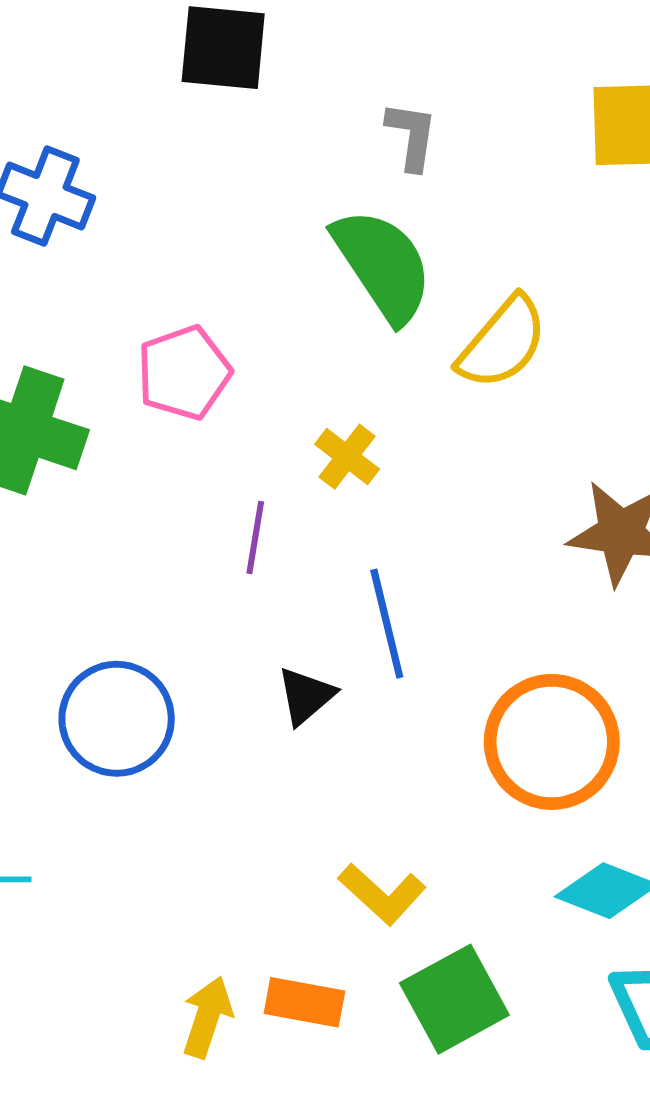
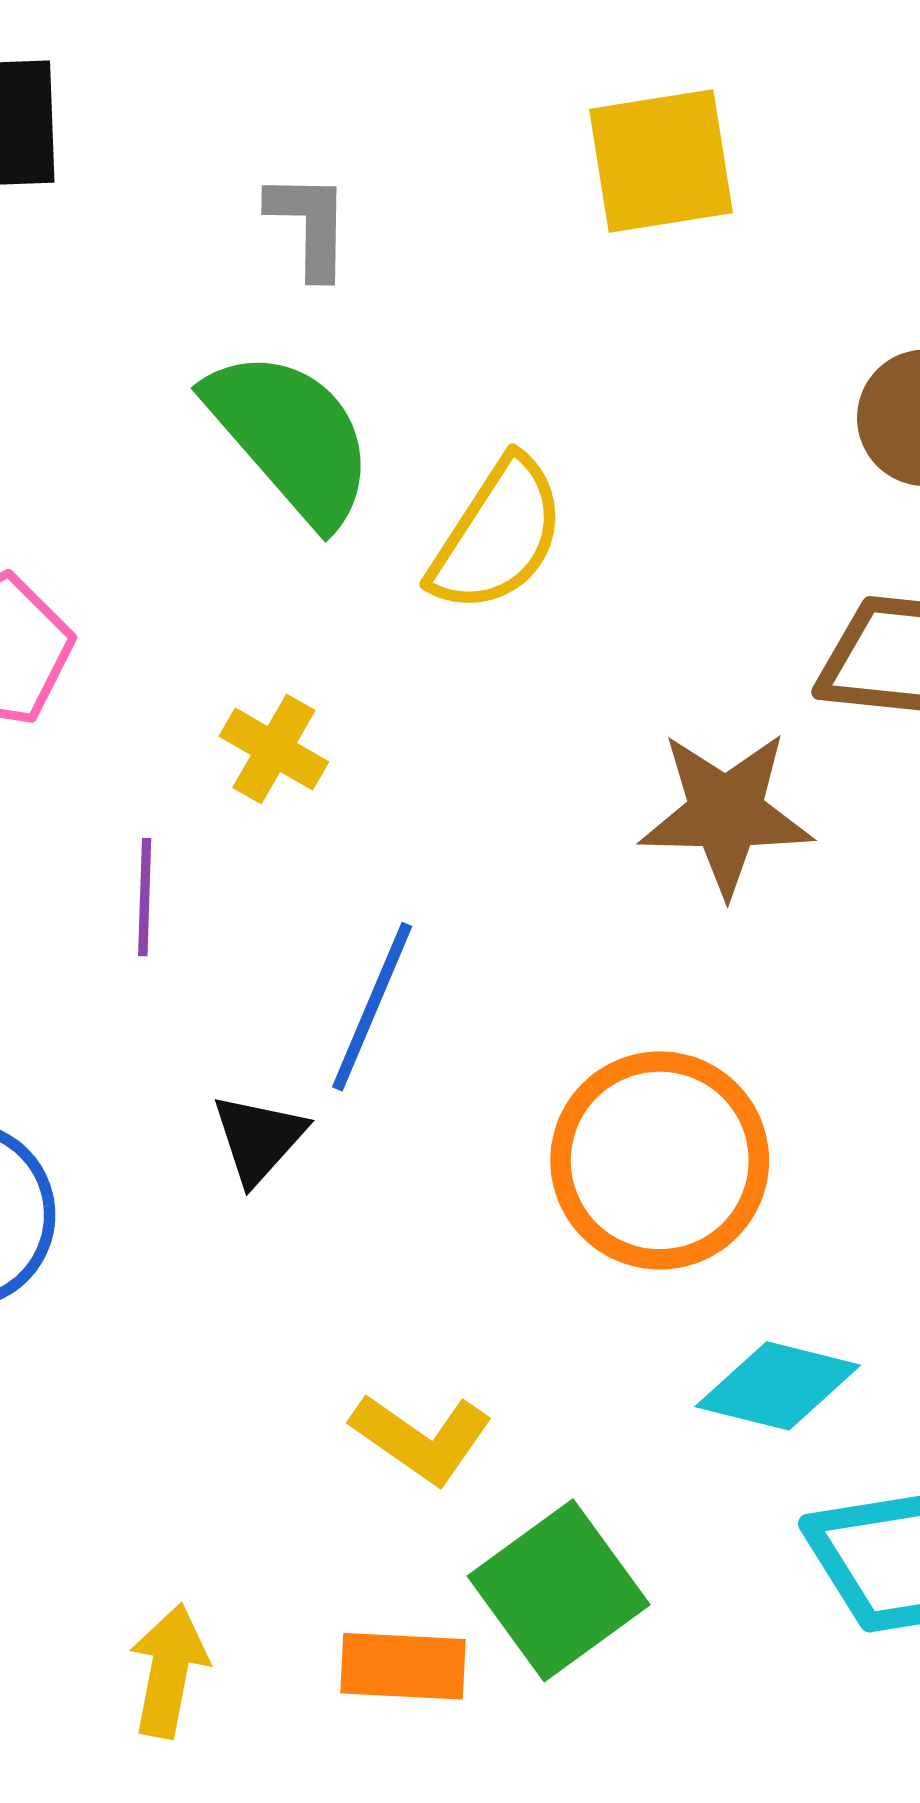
blue line: (387, 624) -> (372, 1007), turned 44
orange rectangle: (304, 1002) -> (403, 1666), moved

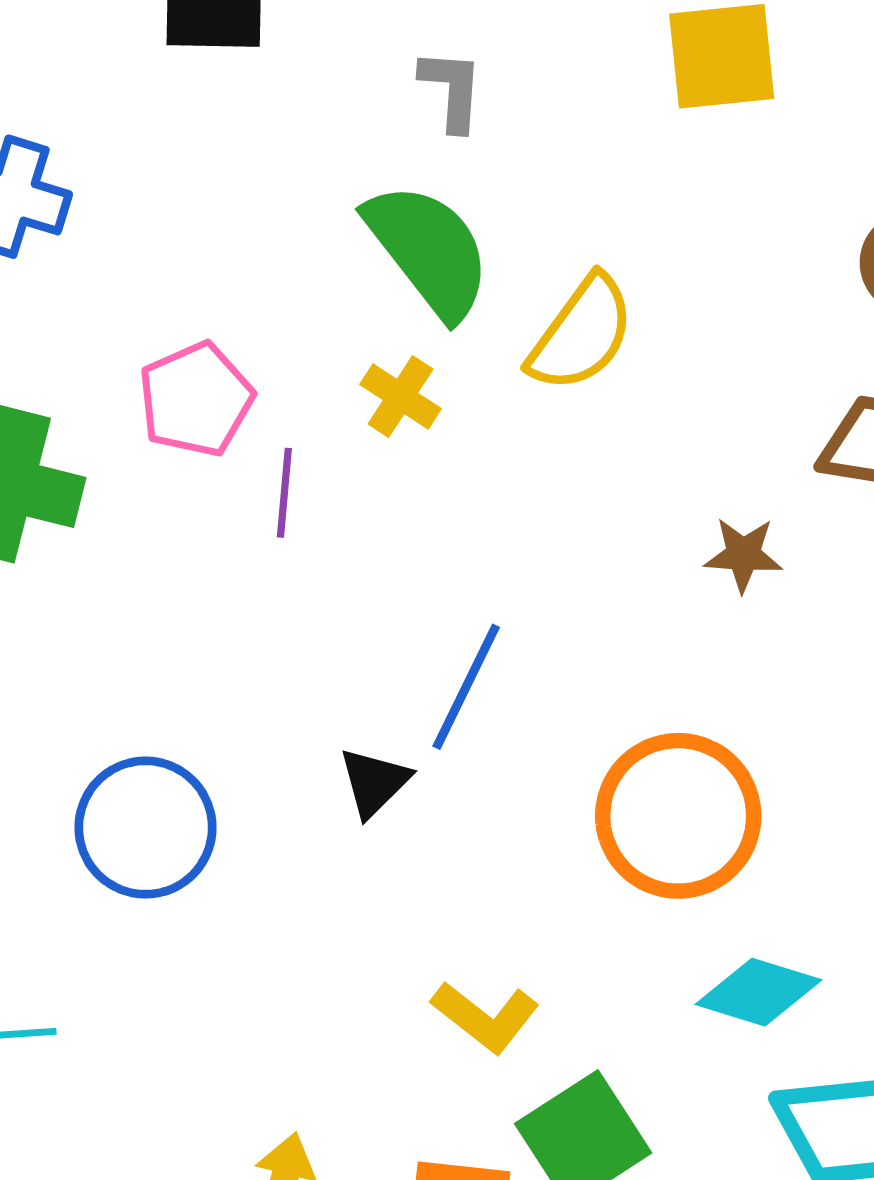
yellow cross: (274, 749) -> (401, 396), moved
brown star: (726, 813) -> (743, 555), size x0.6
purple line: (145, 897) -> (284, 493), moved

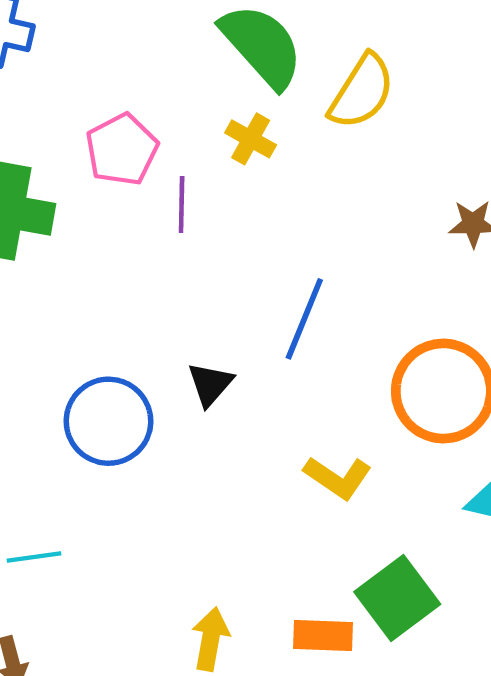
black triangle: (374, 782) -> (210, 384), moved
yellow L-shape: (485, 1017) -> (338, 477), moved

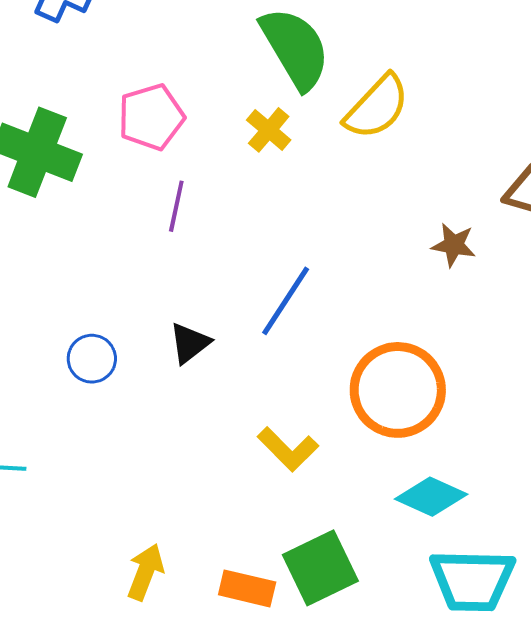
purple line: (182, 205) -> (176, 206), moved
blue circle: (108, 421) -> (92, 359), size x0.6

